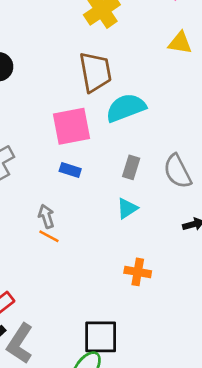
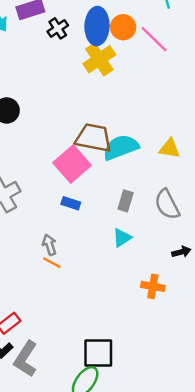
yellow triangle: (180, 43) -> (170, 149), moved
brown trapezoid: (95, 72) -> (93, 138), moved, turned -69
pink square: (71, 126) -> (72, 164), turned -30
orange cross: (138, 272) -> (153, 286), moved

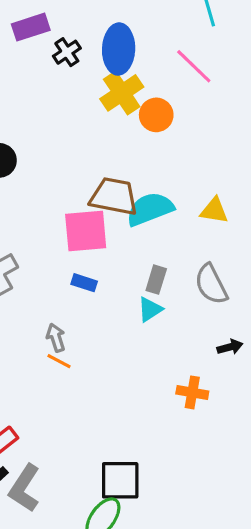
orange circle: (123, 27) -> (156, 115), moved
pink square: (72, 164) -> (86, 231), turned 36
cyan triangle: (122, 238) -> (150, 309), moved

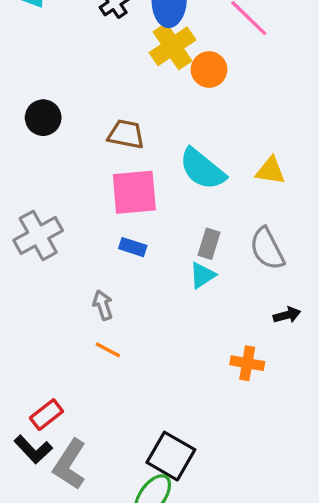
brown trapezoid: (114, 196) -> (126, 134), moved, size x0.7
cyan semicircle: (150, 209) -> (202, 169), turned -120
orange line: (59, 361) -> (108, 350), moved
black square: (120, 480) -> (171, 456), turned 30

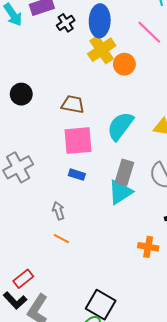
cyan semicircle: (202, 169) -> (120, 126), turned 88
gray rectangle: (209, 244) -> (124, 173), size x1.4
cyan triangle: (202, 275) -> (120, 192), size x1.5

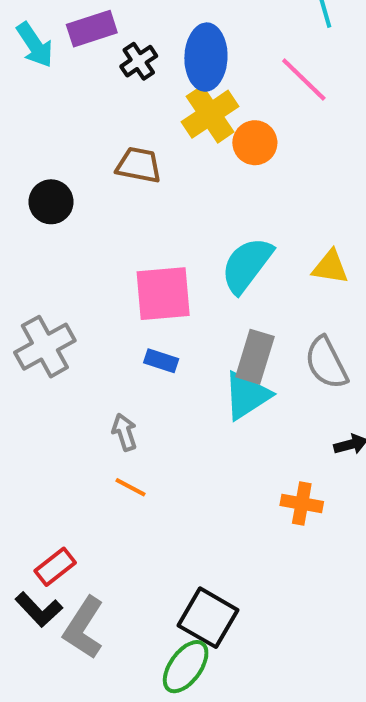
brown trapezoid: (73, 104) -> (139, 165), moved

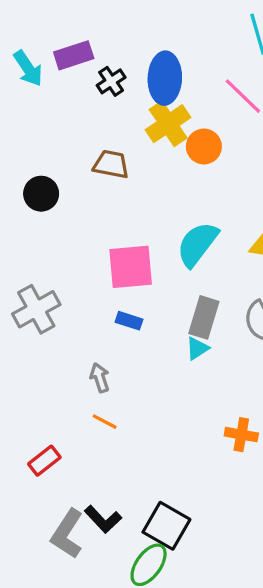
cyan triangle: (247, 395) -> (197, 348), size x0.6
red rectangle: (55, 567) -> (44, 461), moved
black L-shape: (39, 610) -> (103, 519), moved

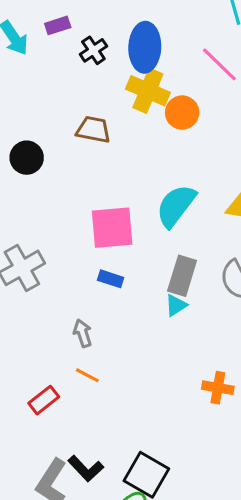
purple rectangle: (74, 55) -> (58, 25), size x0.7
yellow cross: (168, 124) -> (148, 91), turned -33
red rectangle: (44, 461) -> (44, 400), moved

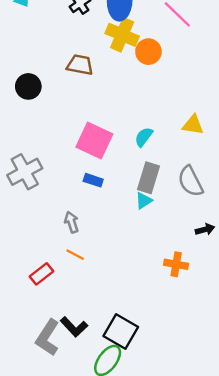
cyan semicircle: (176, 206) -> (144, 137), moved, size x0.6
pink square: (112, 228) -> (94, 141), turned 30

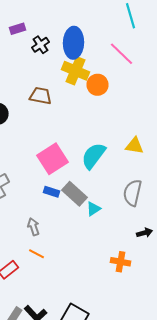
cyan semicircle: (144, 137) -> (94, 156), size x1.6
pink square: (94, 141) -> (52, 159), turned 32
gray rectangle: (148, 178) -> (74, 194), moved, turned -65
gray semicircle: (191, 181) -> (132, 193), turned 40

